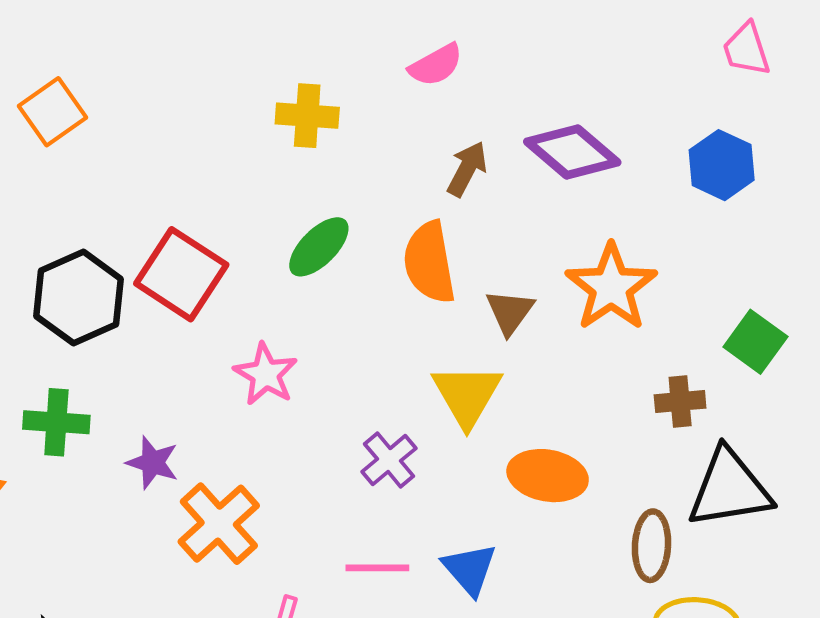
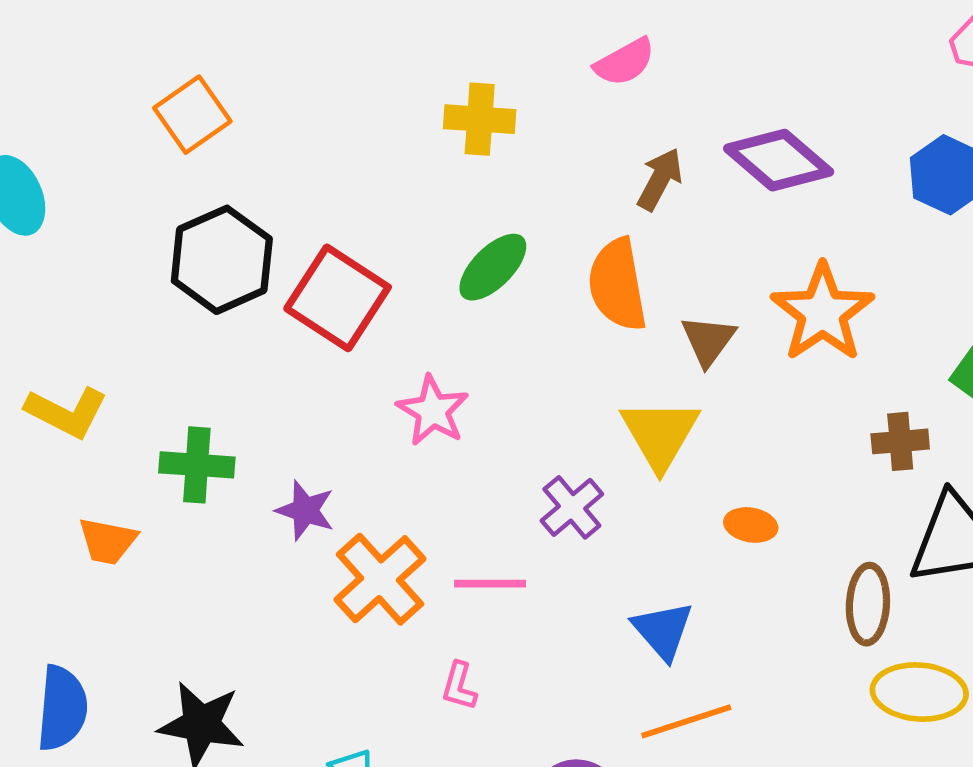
black hexagon: (78, 298) -> (222, 260), moved
orange ellipse: (548, 476) -> (751, 525), size x0.6
pink line: (377, 568) -> (490, 584), moved

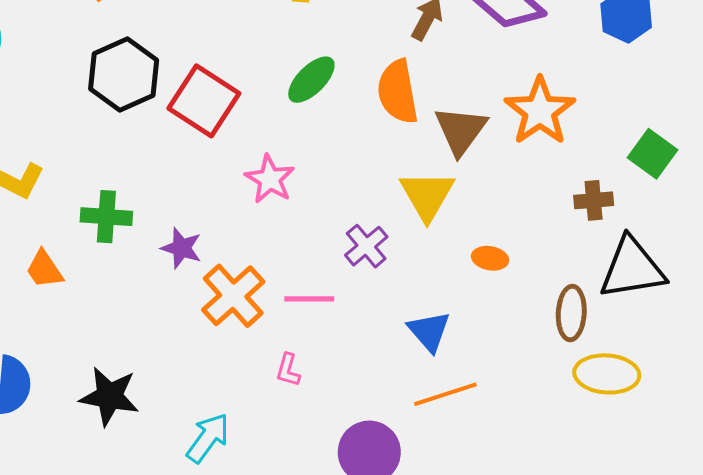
brown triangle: (708, 340) -> (461, 130), size x1.4
orange trapezoid: (107, 541) -> (44, 269), turned 45

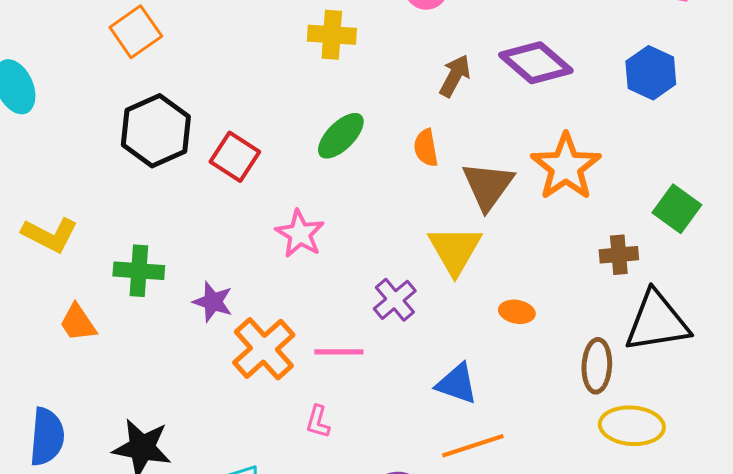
orange semicircle: (398, 92) -> (426, 148), size x0.6
red square: (204, 101) -> (235, 157), size x0.7
blue triangle: (429, 331) -> (457, 384), turned -30

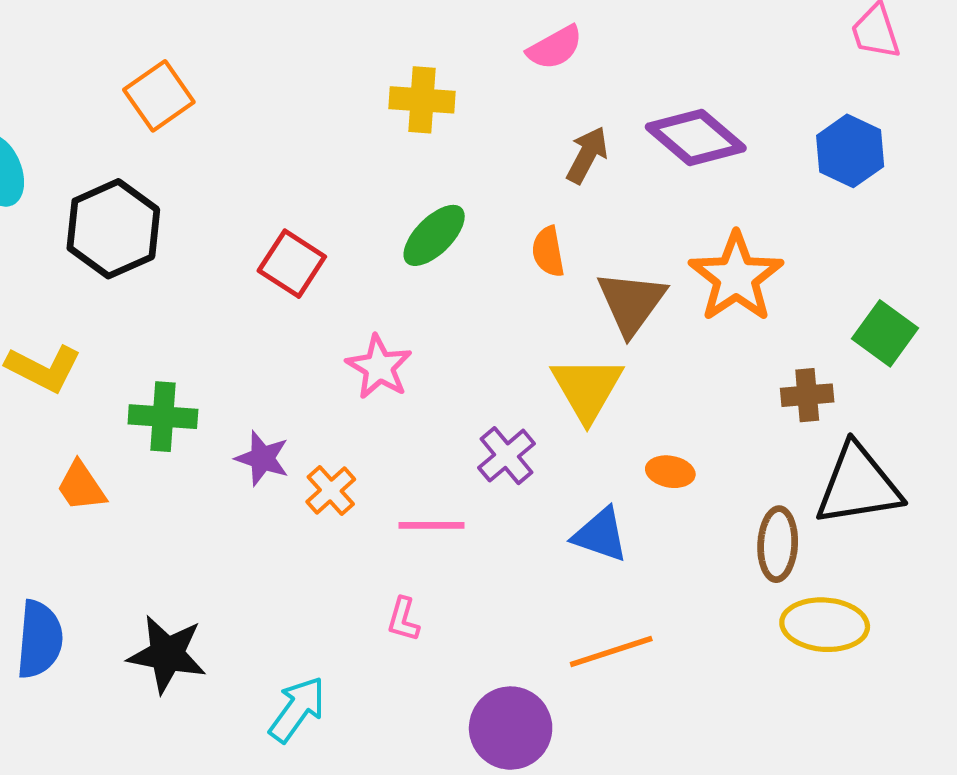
black hexagon: (156, 131) -> (113, 229), moved
orange cross: (264, 349) -> (331, 490), moved, size x0.6
blue triangle: (457, 384) -> (600, 535), moved

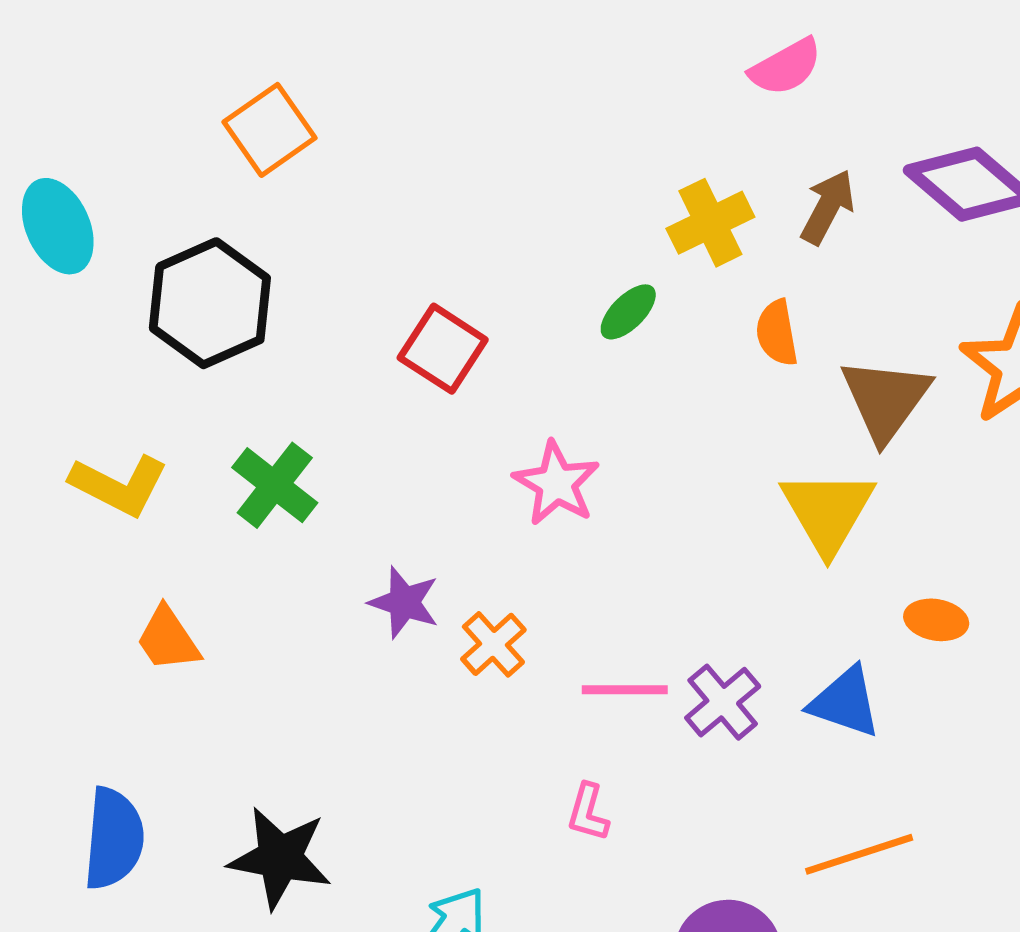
yellow cross: (422, 100) -> (710, 223), moved, turned -30
green ellipse: (434, 235) -> (628, 312), size x0.7
green cross: (163, 417) -> (275, 485), moved, turned 34
purple cross: (507, 456) -> (723, 702), moved

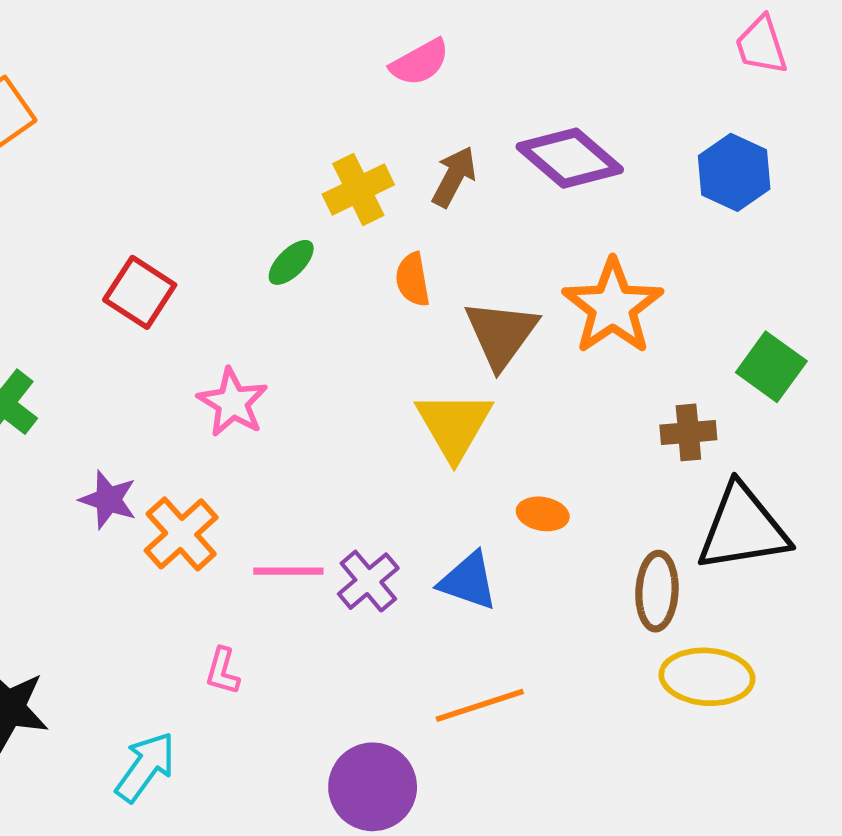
orange cross: (493, 644) -> (181, 534), size x1.4
pink L-shape: (588, 812) -> (223, 671), moved

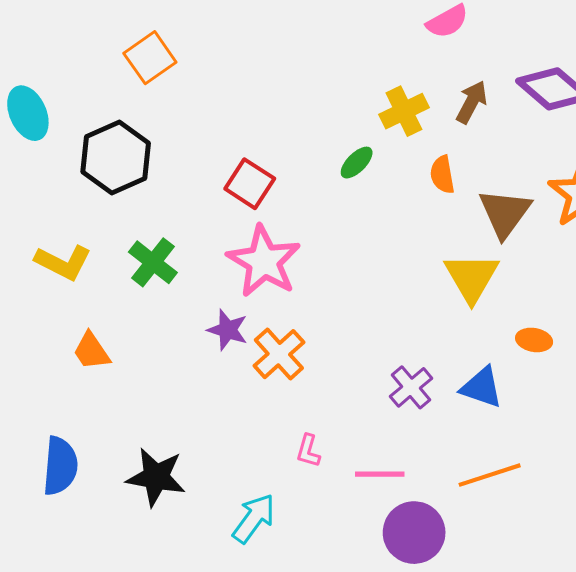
pink star: (233, 402) -> (264, 261), moved, size x1.5
pink line: (288, 571) -> (380, 474), moved

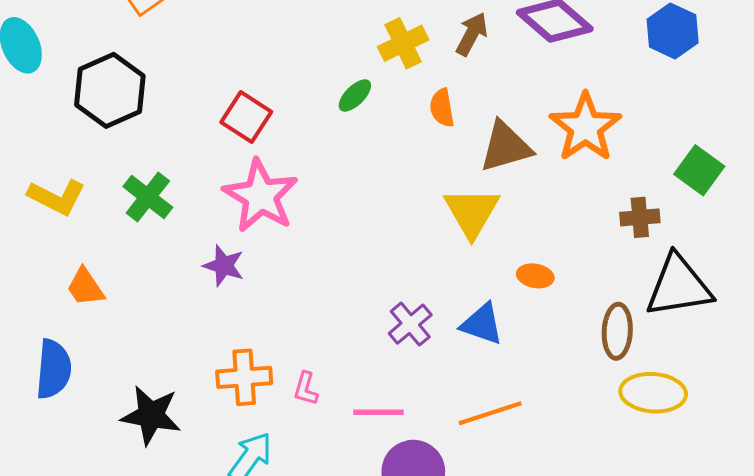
brown triangle: (505, 213) -> (506, 147), turned 38
orange cross: (279, 354) -> (244, 377), moved, turned 38
blue semicircle: (60, 466) -> (54, 369), moved

